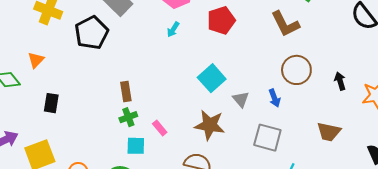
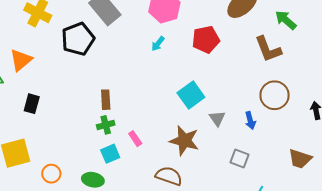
orange triangle: (36, 60) -> (21, 60), size x1.4
gray square: (267, 138) -> (240, 158), size x0.7
cyan square: (136, 146) -> (110, 154), turned -30

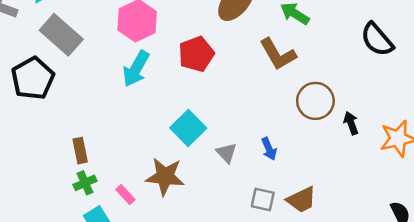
cyan arrow: (158, 44) -> (136, 69), size x1.8
brown circle: (275, 95) -> (315, 101), moved
brown star: (184, 141) -> (165, 177), moved
brown trapezoid: (300, 159) -> (302, 200), moved, turned -35

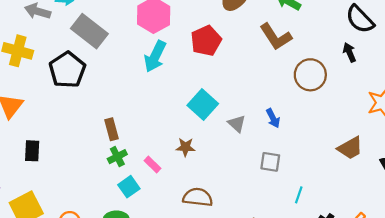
black arrow: (351, 123) -> (349, 52), moved
brown star: (165, 177) -> (185, 147), size x0.6
brown trapezoid: (302, 200) -> (350, 148), moved

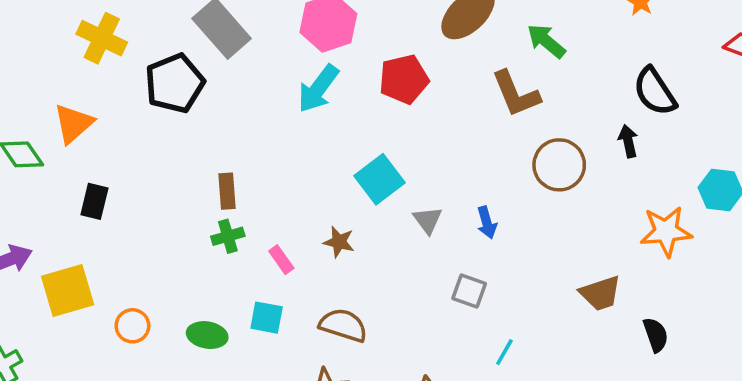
cyan square: (129, 187) -> (267, 318), moved, turned 35

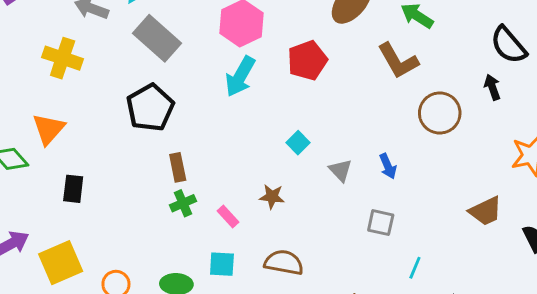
black pentagon: (175, 83) -> (150, 108), moved
cyan square: (379, 179) -> (298, 143), size x0.6

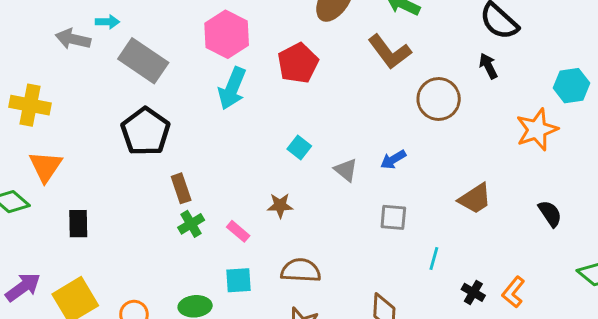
yellow cross: (63, 58) -> (30, 105), moved
blue arrow: (388, 166) -> (393, 160), turned 90
brown trapezoid: (485, 211) -> (475, 199), moved

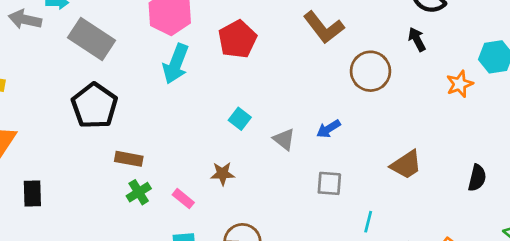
orange star: (537, 130) -> (460, 84), moved, size x0.7
brown rectangle: (181, 188) -> (129, 159), turned -60
black semicircle: (550, 214) -> (477, 178), turned 48

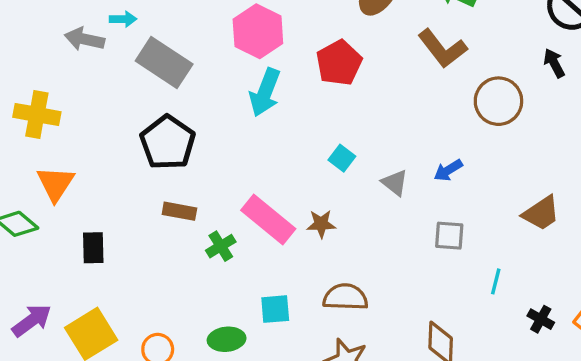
brown rectangle: (129, 159) -> (179, 211), moved
pink rectangle: (183, 199) -> (268, 219), moved, size x2.0

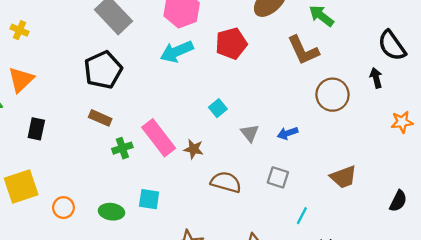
cyan arrow: (265, 92) -> (177, 52), turned 32
yellow cross: (37, 115) -> (20, 30), size x0.6
brown semicircle: (345, 297) -> (226, 182), moved

